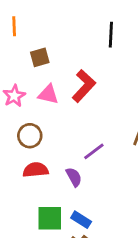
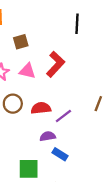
red semicircle: (35, 170) -> (41, 108), moved
purple semicircle: (74, 177) -> (48, 136), turned -70
blue rectangle: (81, 220) -> (60, 154), moved

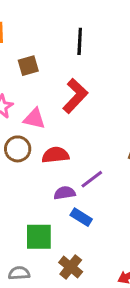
black line: (77, 24) -> (80, 41), moved
pink triangle: (27, 71) -> (34, 119), moved
purple line: (63, 116) -> (92, 179), moved

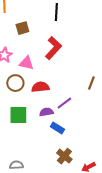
green square: (39, 237) -> (18, 115), moved
brown cross: (71, 267) -> (64, 156), moved

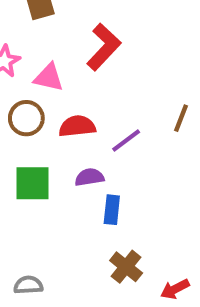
purple line: (64, 103) -> (126, 141), moved
blue rectangle: (57, 128) -> (112, 210), turned 64

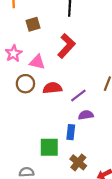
purple semicircle: (89, 177) -> (86, 115), moved
green square: (32, 183) -> (49, 147), moved

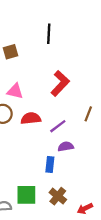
red L-shape: (66, 46) -> (60, 83), moved
green square: (49, 147) -> (26, 195), moved

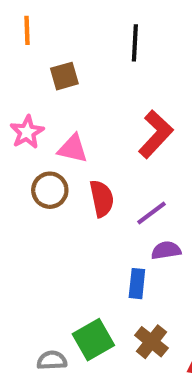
red semicircle: (31, 118) -> (102, 198), turned 84
green square: (26, 195) -> (93, 340), turned -30

